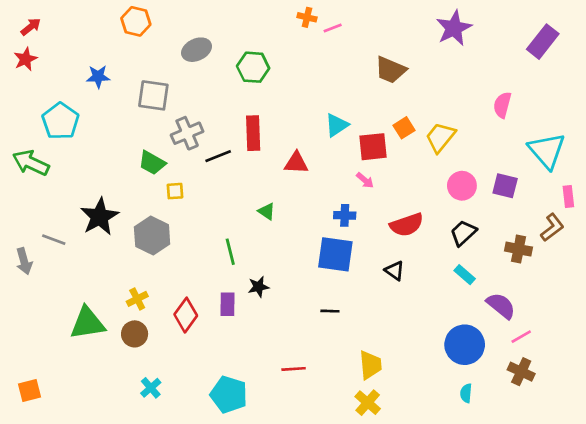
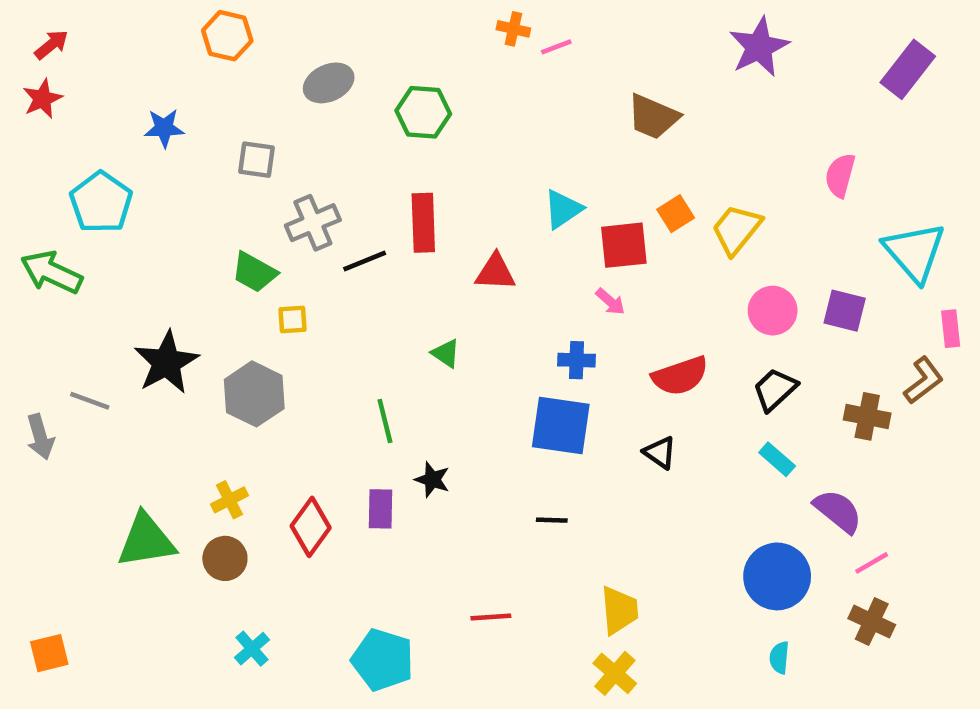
gray square: (153, 95) -> (257, 160), size x0.7
black star: (258, 287) -> (432, 480), turned 30

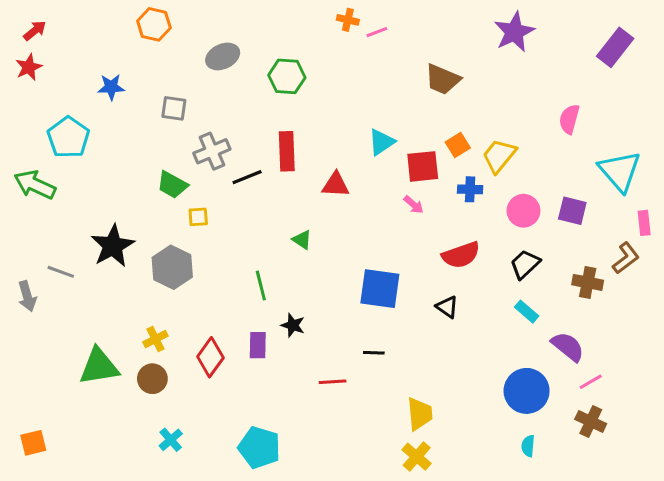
blue cross: (577, 360) -> (470, 189), moved
red line: (491, 617) -> (333, 382), moved

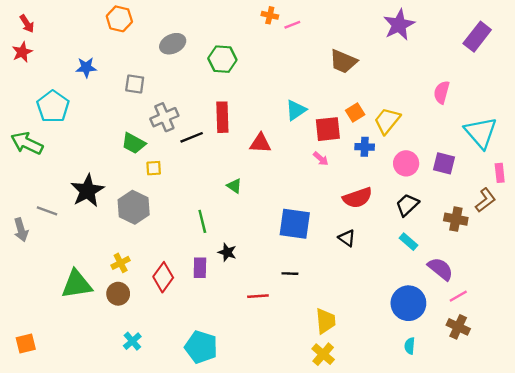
red arrow: (35, 31) -> (27, 24), turned 96

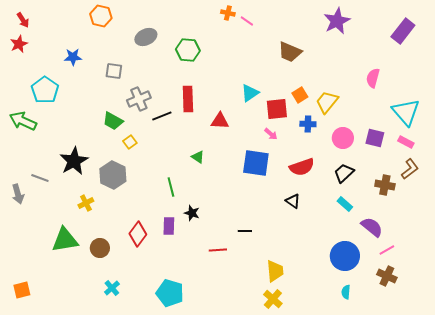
pink line: (292, 25) -> (247, 21), turned 56
yellow square: (154, 168) -> (130, 142), turned -32
pink rectangle: (500, 173) -> (406, 142), moved, turned -56
blue square: (295, 224) -> (256, 163), moved
yellow cross: (121, 263) -> (86, 203), moved

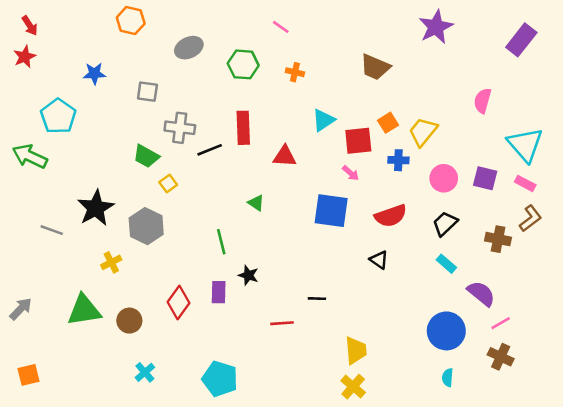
orange cross: (228, 13) -> (295, 72), moved
pink line: (247, 21) -> (281, 27), moved
gray cross: (139, 99) -> (180, 128), turned 30
gray arrow: (18, 194) -> (21, 309), moved, turned -120

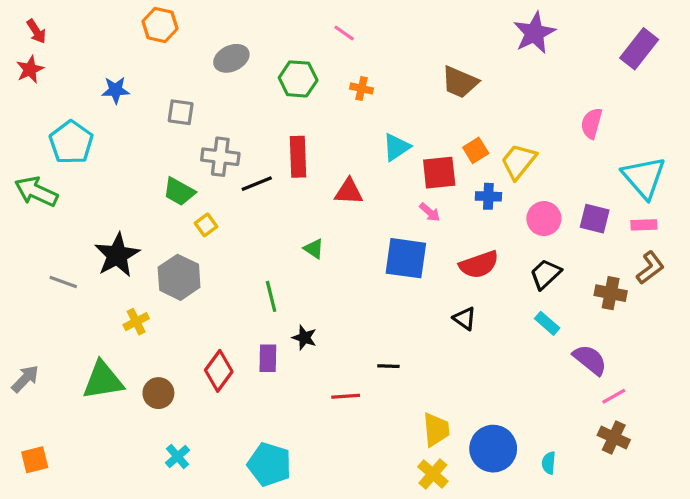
pink rectangle: (525, 183) -> (644, 225), turned -30
blue circle: (446, 331) -> (493, 449), moved

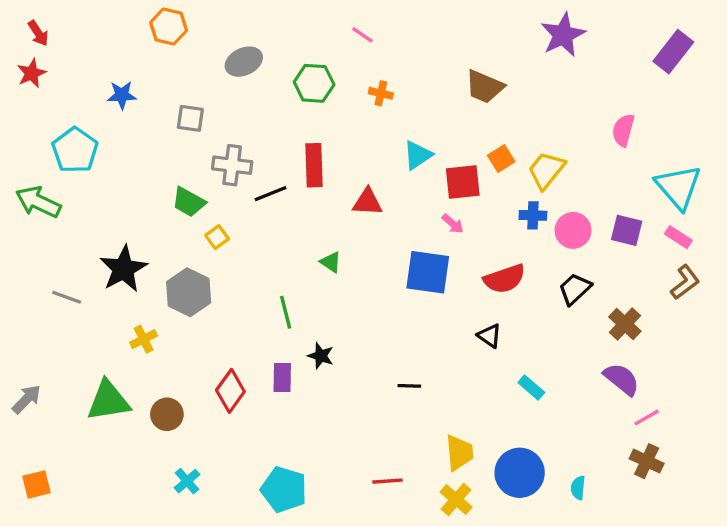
blue cross: (488, 196) -> (533, 215), moved
pink rectangle: (644, 225) -> (678, 237), turned 35
brown cross: (611, 293) -> (625, 324), moved, turned 32
cyan rectangle: (547, 323) -> (531, 388), moved
red line: (346, 396) -> (388, 481), moved

